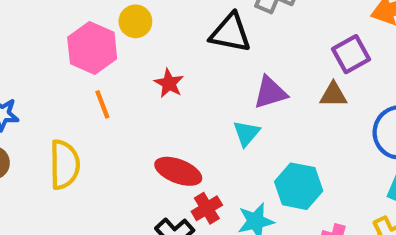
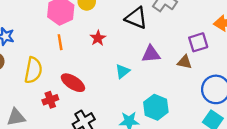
cyan triangle: (246, 133) -> (122, 71), moved
red ellipse: (178, 171) -> (73, 83), moved
red cross: (207, 208) -> (50, 100), moved

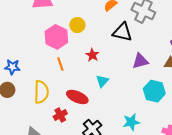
cyan triangle: (122, 71) -> (102, 81), moved
cyan hexagon: (156, 107) -> (154, 91), moved

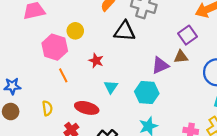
purple triangle: (140, 61) -> (160, 65), moved
cyan hexagon: (154, 91) -> (147, 93), moved
yellow semicircle: (41, 92) -> (47, 108), size x0.6

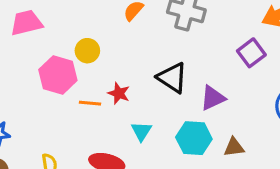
black triangle: (125, 31) -> (172, 78), moved, turned 30
brown triangle: (181, 57) -> (234, 147), moved
orange line: (63, 75) -> (90, 103), moved, turned -56

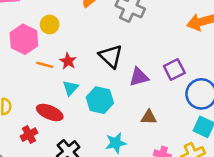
purple square: (251, 53) -> (174, 69), moved
cyan triangle: (141, 131) -> (70, 88), moved
cyan hexagon: (194, 138) -> (100, 100), moved

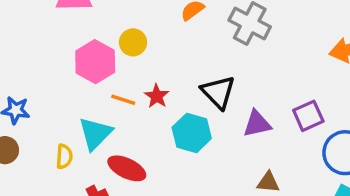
cyan triangle: (70, 88) -> (95, 133), moved, size x1.5
cyan hexagon: (100, 100) -> (192, 133), moved

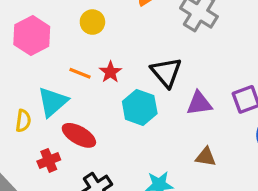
pink hexagon: (95, 62) -> (32, 36), moved

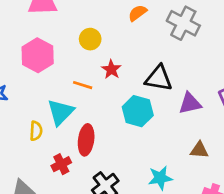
red star: (110, 72) -> (111, 69), moved
black triangle: (166, 72) -> (159, 78), turned -36
red ellipse: (79, 135) -> (86, 140), turned 72

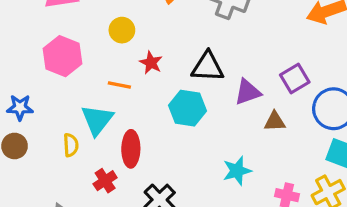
brown triangle: (199, 150) -> (275, 121), moved
cyan star: (160, 178) -> (237, 171), moved

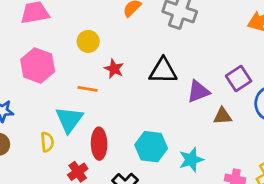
cyan hexagon: (187, 108) -> (151, 147), moved

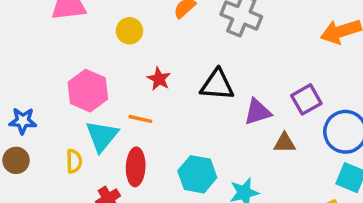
yellow circle: (88, 41) -> (129, 31), moved
pink hexagon: (38, 65) -> (88, 91), moved
orange line: (87, 89) -> (140, 119), moved

